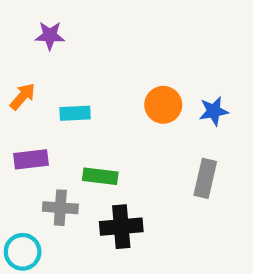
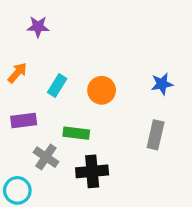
orange circle: (163, 105) -> (102, 90), moved
cyan rectangle: (75, 113) -> (57, 86), turned -55
gray cross: (60, 208) -> (46, 157), turned 30

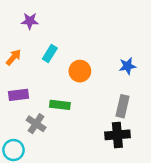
cyan rectangle: (57, 86) -> (50, 54), moved
black cross: (92, 171) -> (117, 135), moved

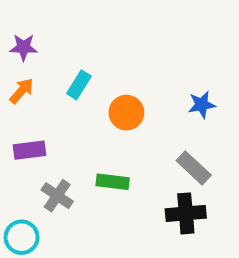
purple star: (30, 21) -> (24, 47), moved
green rectangle: (60, 105) -> (113, 182), moved
gray rectangle: (122, 106) -> (194, 168), turned -60

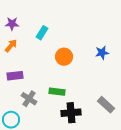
cyan rectangle: (79, 85) -> (42, 33), moved
gray rectangle: (194, 168) -> (106, 105), moved
black cross: (186, 213) -> (71, 113), moved

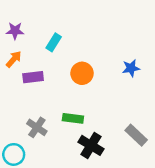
purple rectangle: (15, 76) -> (33, 77), moved
black cross: (71, 113) -> (91, 145), turned 36

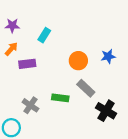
orange circle: (82, 73) -> (78, 61), moved
gray rectangle: (136, 135) -> (86, 88), moved
black cross: (91, 145) -> (106, 111), moved

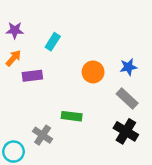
gray rectangle: (86, 88) -> (127, 99), moved
gray cross: (30, 105) -> (43, 135), moved

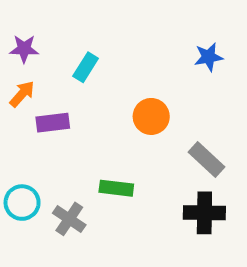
blue star: (128, 67) -> (209, 57), moved
black cross: (126, 131) -> (204, 213), turned -30
cyan circle: (13, 152) -> (22, 203), moved

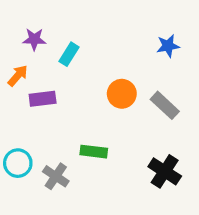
purple star: (24, 49) -> (34, 39), moved
gray rectangle: (207, 159) -> (165, 105), moved
black cross: (204, 213) -> (165, 171), turned 32

